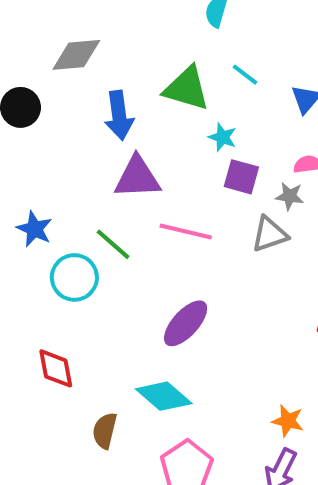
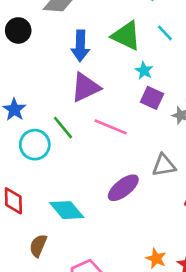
purple triangle: (137, 177) -> (85, 87), turned -32
gray triangle: (270, 234) -> (164, 165), moved
purple ellipse: (186, 323) -> (123, 188), moved
cyan diamond: (164, 396) -> (67, 210), moved

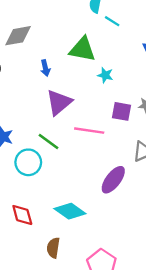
cyan line: (165, 33) -> (112, 21), moved
blue arrow: (80, 46) -> (45, 68), size x0.6
purple square: (152, 98) -> (121, 111), moved

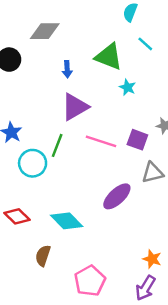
cyan line: (112, 21) -> (145, 44), moved
purple square: (121, 111) -> (137, 140), moved
green line: (49, 142) -> (57, 145), turned 65
red diamond: (22, 215) -> (17, 216), turned -40

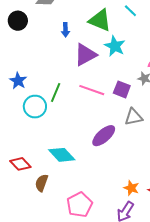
cyan star: (127, 87) -> (115, 46), size x1.5
purple triangle: (75, 107) -> (85, 55), moved
red diamond: (17, 216) -> (20, 164), moved

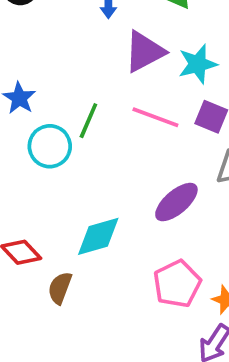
cyan star: (115, 46) -> (198, 64), moved, turned 30
cyan diamond: (62, 155) -> (98, 236), turned -64
pink pentagon: (80, 205) -> (177, 284), moved

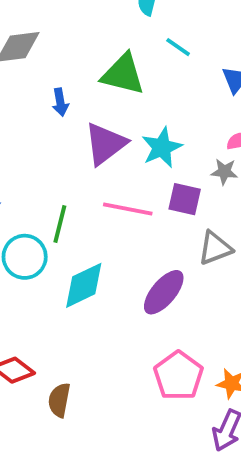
cyan diamond: (98, 236) -> (84, 285), moved

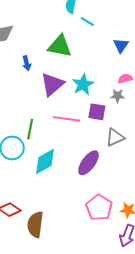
cyan line: (178, 47) -> (87, 21), moved
brown semicircle: (59, 400) -> (35, 224), size x1.4

